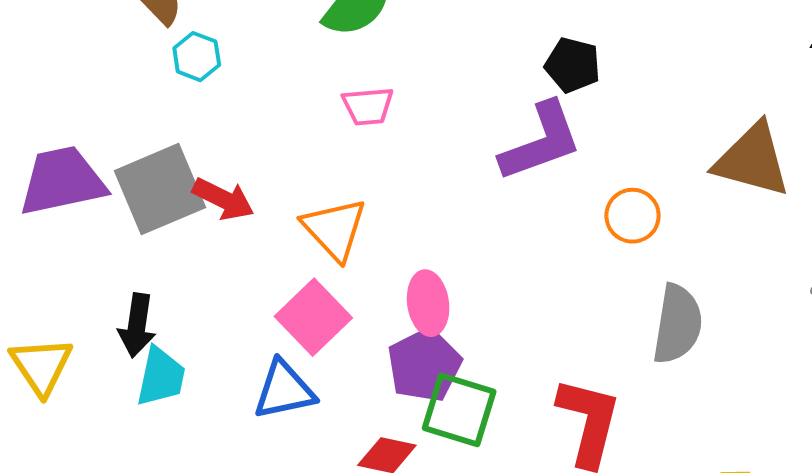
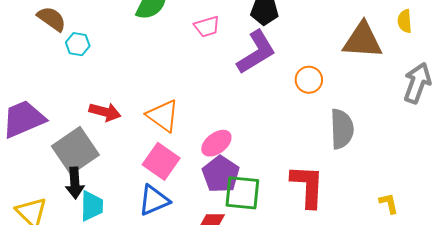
pink trapezoid: (368, 106) -> (207, 27), moved
gray square: (160, 189) -> (75, 150), moved
pink ellipse: (428, 303) -> (216, 143), turned 72

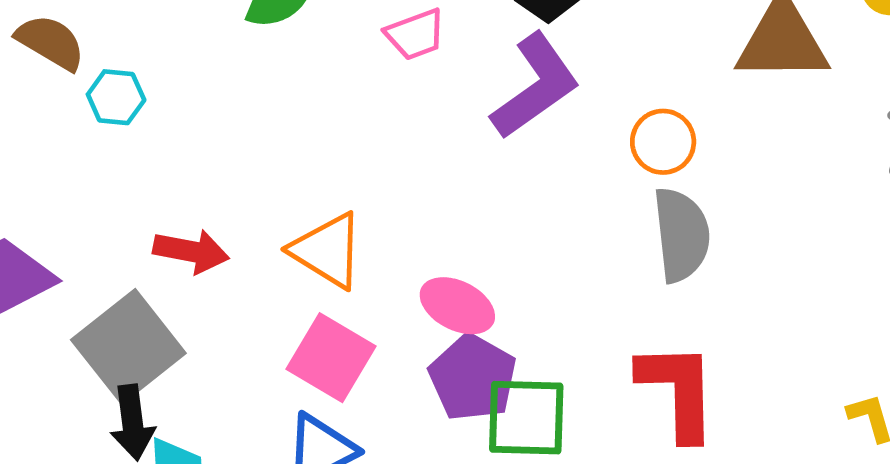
gray semicircle: (342, 129) -> (681, 235), moved
pink ellipse: (216, 143) -> (457, 306), turned 68

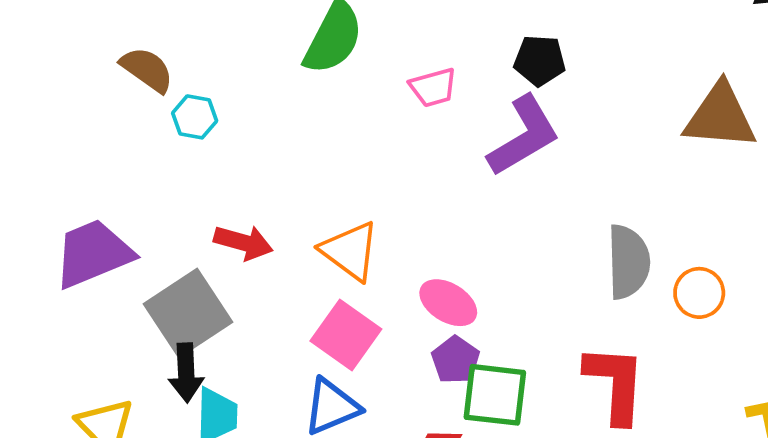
orange circle: (663, 142) -> (699, 293), moved
purple pentagon: (473, 378) -> (455, 360), size x0.7

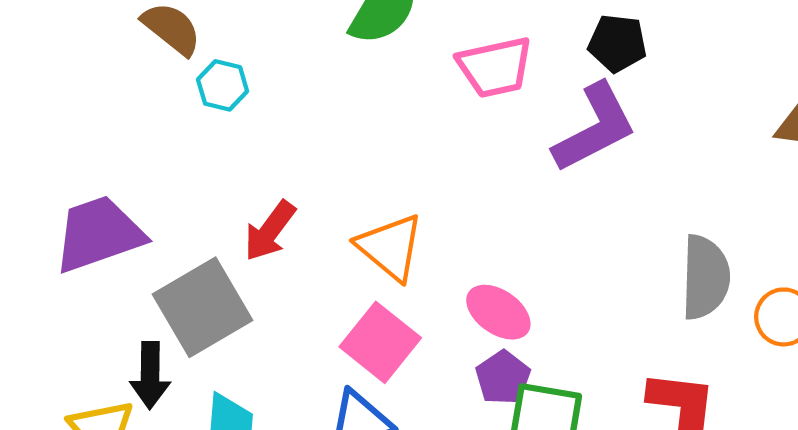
pink trapezoid: (433, 87) -> (495, 67), size x1.4
red arrow: (243, 243) -> (270, 231), turned 108
black arrow: (186, 373) -> (150, 375), moved

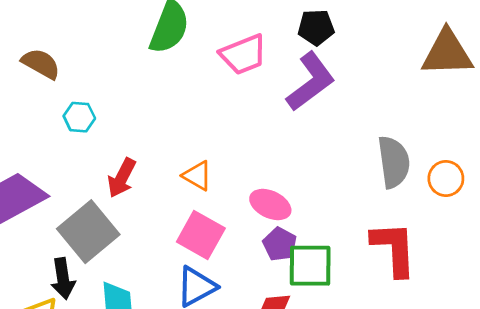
cyan hexagon: (223, 85) -> (79, 117), moved
orange triangle: (390, 247) -> (197, 176), size x0.7

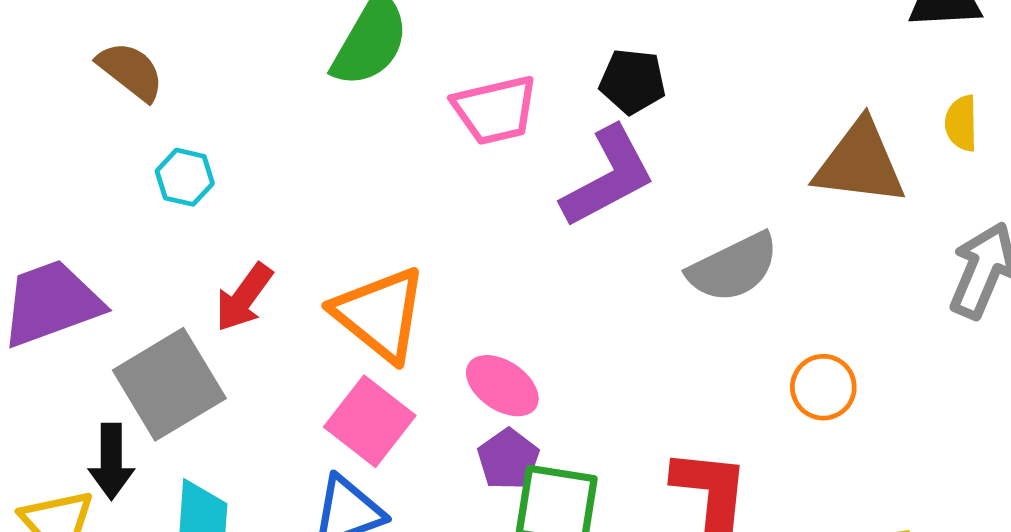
gray semicircle: (394, 162) -> (733, 267), moved, turned 63
orange triangle: (197, 176) -> (380, 314), size x1.8

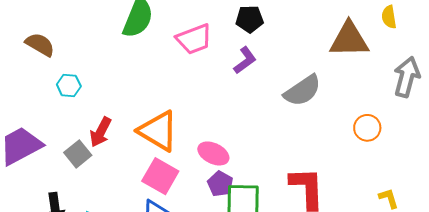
purple L-shape: (608, 177) -> (245, 60), size x0.6
gray square: (169, 384) -> (78, 154), moved, size x0.6
orange circle: (823, 387) -> (367, 128), moved

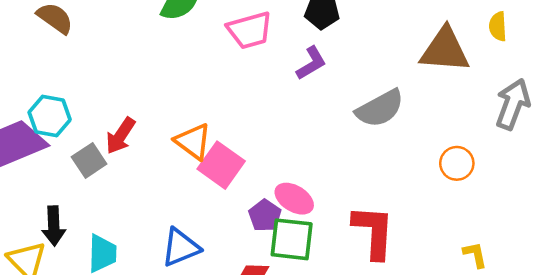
cyan hexagon: (69, 85) -> (50, 116), moved, size x1.4
orange triangle: (158, 131) -> (193, 141), size x0.7
pink ellipse: (213, 153) -> (294, 199), moved
pink square: (160, 176) -> (221, 165), moved

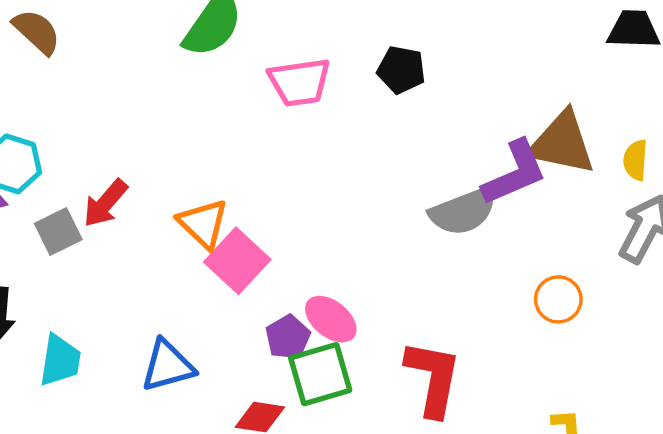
yellow semicircle: (498, 26) -> (635, 160), moved
purple L-shape: (311, 63) -> (515, 173), moved, size x1.5
green square: (292, 239) -> (320, 374), turned -30

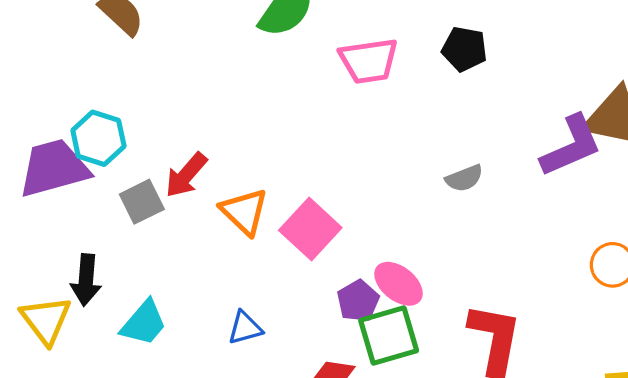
gray semicircle: (463, 211) -> (464, 178), moved, size x0.6
orange triangle: (203, 224) -> (244, 212), moved
cyan trapezoid: (60, 360) -> (144, 323), turned 32
blue triangle: (168, 366) -> (245, 328), size x0.7

